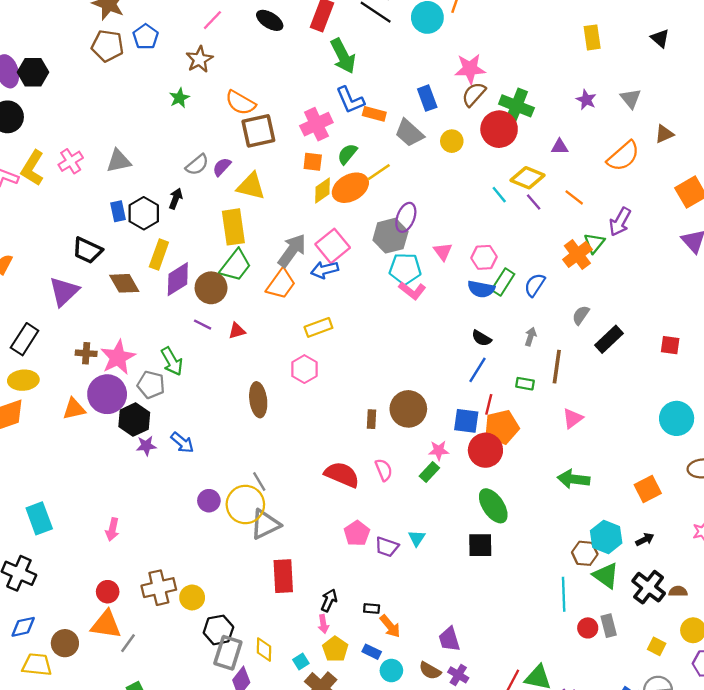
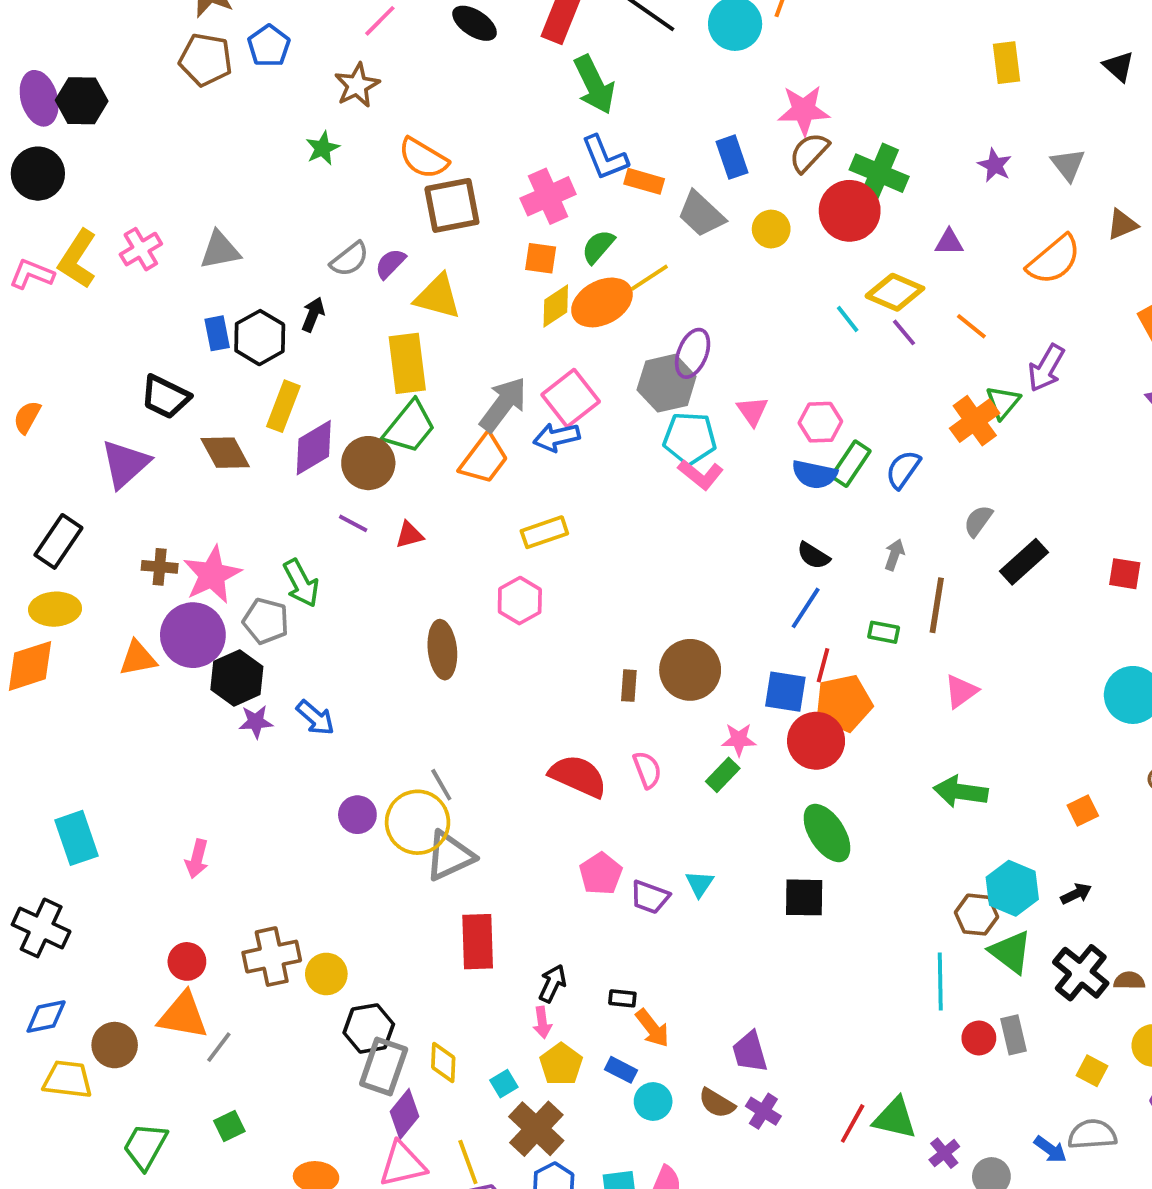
orange square: (648, 489) -> (1083, 811), size x0.7

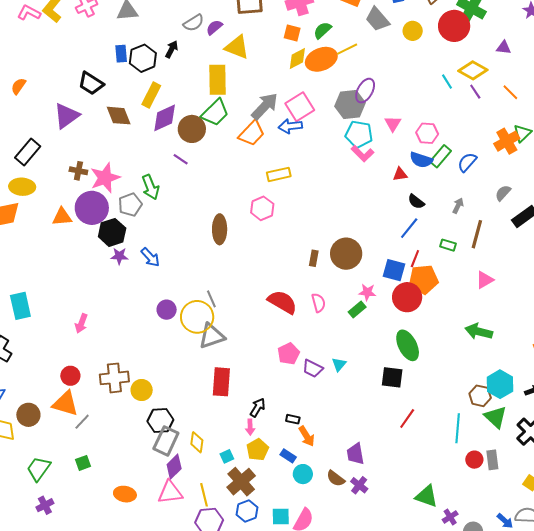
red triangle: (409, 535) -> (400, 174), moved
gray pentagon: (266, 621) -> (130, 205), turned 30
red line: (853, 1123) -> (407, 419), moved

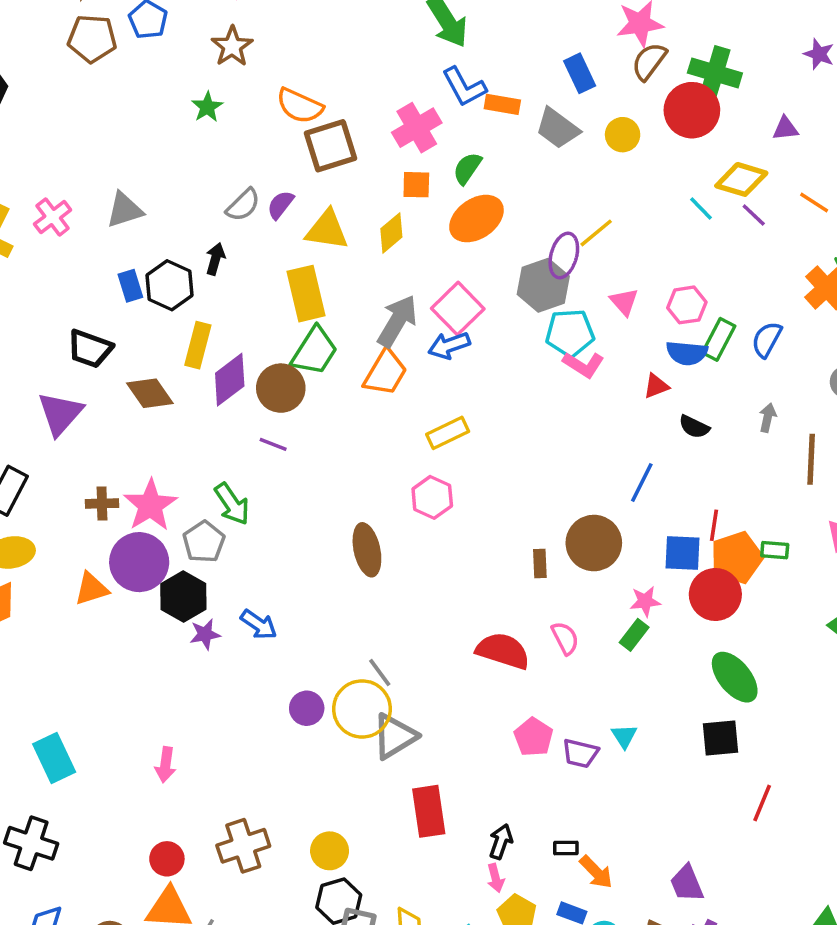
yellow line: (347, 49) -> (596, 233), moved
yellow diamond: (297, 59) -> (391, 233), moved
blue line: (409, 228) -> (642, 483), moved
green rectangle: (448, 245) -> (775, 550), moved
yellow circle: (142, 390) -> (330, 851), moved

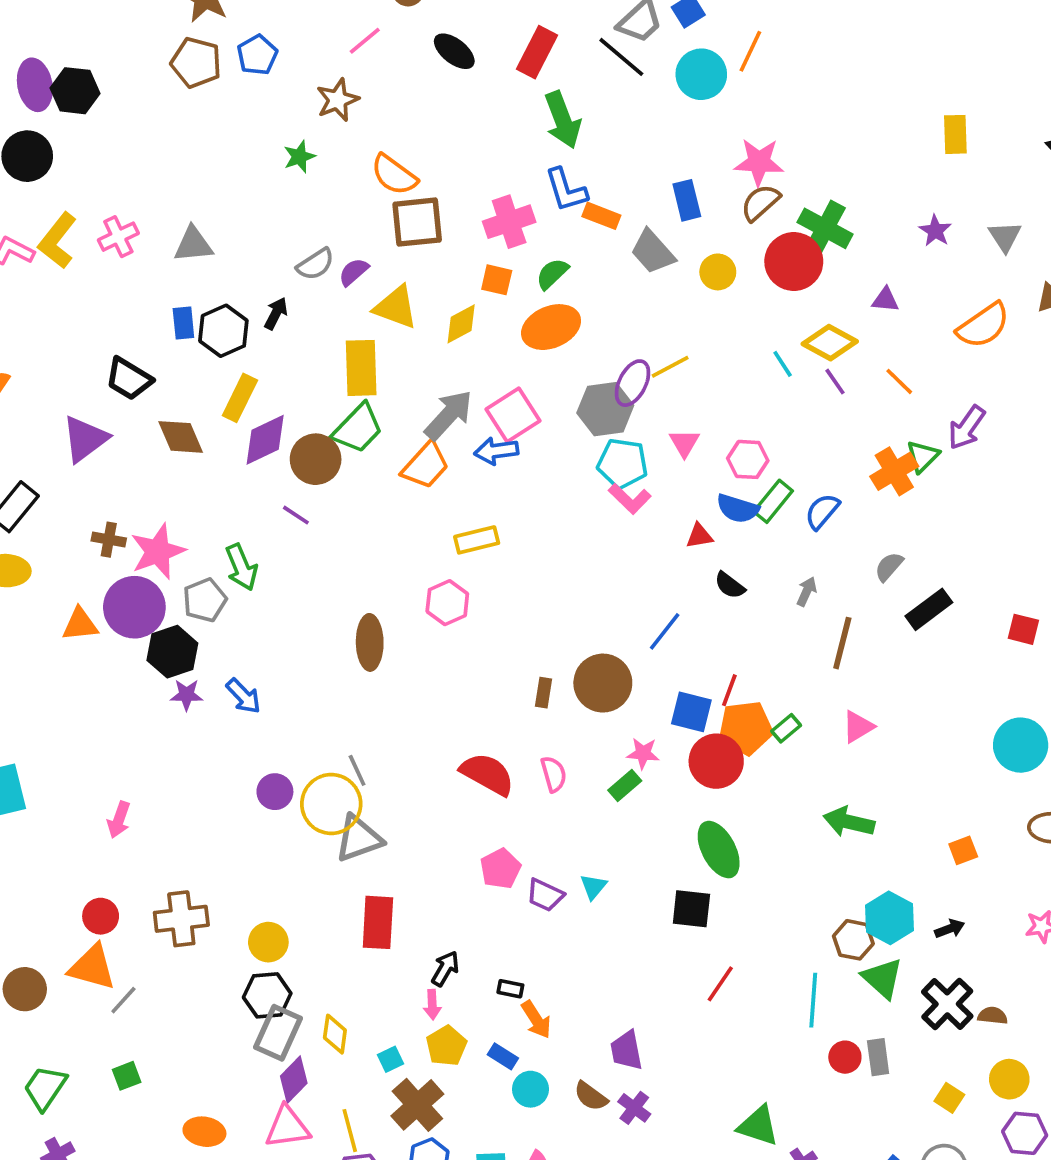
green rectangle: (775, 550) -> (786, 728), turned -56

